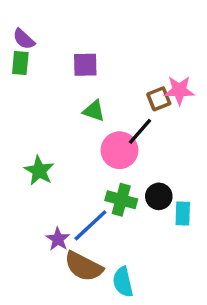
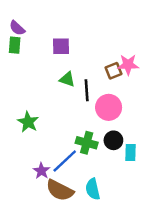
black line: (140, 131) -> (87, 90), moved, turned -45
pink circle: (119, 150) -> (109, 107), moved
cyan semicircle: (123, 282) -> (93, 189), moved

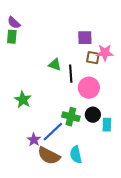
purple square: (61, 46) -> (85, 38), moved
brown square: (113, 71) -> (93, 58), turned 32

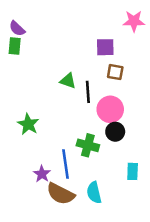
pink star: (105, 53) -> (134, 21), moved
black circle: (93, 115) -> (115, 132), moved
cyan rectangle: (107, 125) -> (133, 171), moved
blue line: (53, 132) -> (65, 164), turned -55

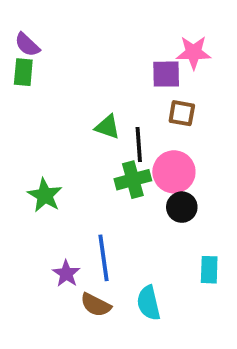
pink star: (134, 21) -> (194, 53), moved
green cross: (88, 145) -> (133, 180), moved, turned -30
brown semicircle: (61, 194) -> (96, 305), size x0.7

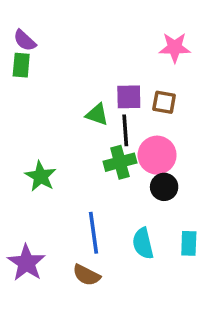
purple square: (166, 74) -> (129, 97), moved
purple star: (66, 274) -> (26, 263), moved, size x1.5
cyan semicircle: (149, 303) -> (143, 243), moved

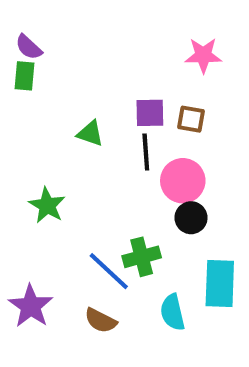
green triangle: (97, 115) -> (90, 133), moved
green cross: (120, 162) -> (142, 257), moved
blue line: (93, 233) -> (109, 271), turned -39
cyan semicircle: (143, 243) -> (172, 312), moved
cyan rectangle: (189, 243) -> (220, 284), size x1.6

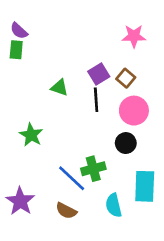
purple square: (150, 113) -> (99, 74), turned -30
brown square: (191, 119) -> (126, 78), turned 30
pink circle: (183, 181) -> (134, 111), moved

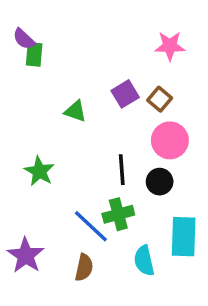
green rectangle: (16, 50) -> (34, 54), moved
black line: (96, 100) -> (122, 170), moved
brown semicircle: (66, 211) -> (84, 267), turned -105

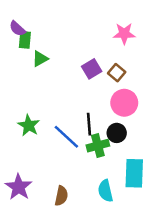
green triangle: (75, 111) -> (40, 59), moved, turned -48
green cross: (118, 214) -> (98, 146), moved
blue line: (91, 226) -> (66, 137), moved

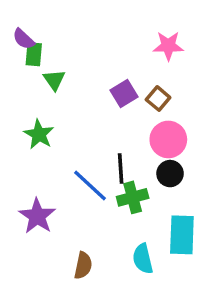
green triangle: (40, 59) -> (54, 80), turned -36
green star: (29, 125) -> (39, 134), moved
black circle: (117, 133) -> (170, 174), moved
purple star: (19, 187) -> (37, 216), moved

